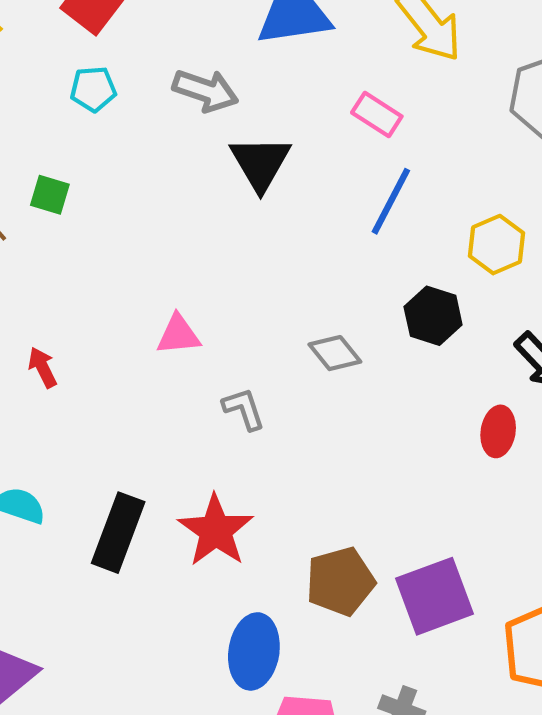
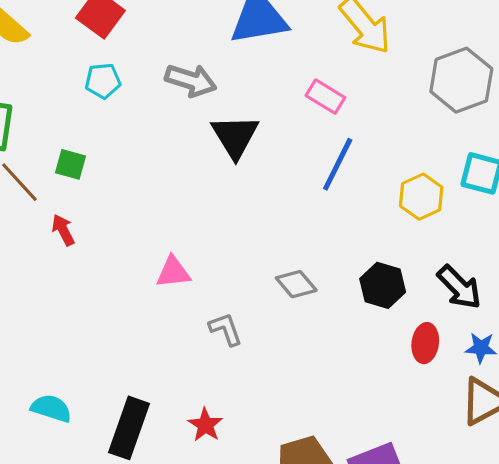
black hexagon: (433, 316) -> (383, 285), moved
red arrow: (43, 367) -> (63, 230), moved
red star: (216, 531) -> (205, 425), size x0.6

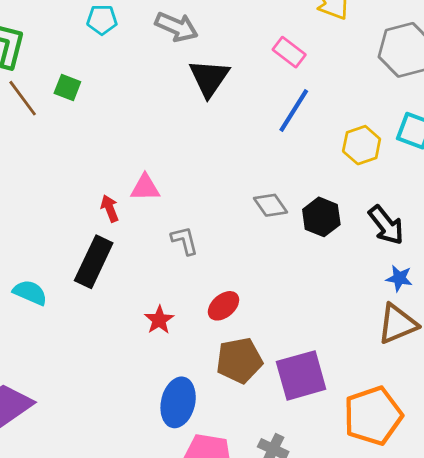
red arrow: (63, 230) -> (110, 208), moved
gray diamond: (296, 284) -> (271, 205), moved
red ellipse: (425, 343) -> (224, 306), moved, turned 36
black rectangle: (129, 428) -> (94, 262), moved

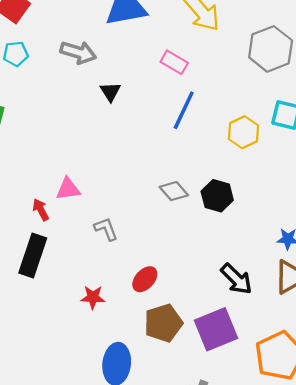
black triangle: (209, 78) -> (110, 92), size x0.6
black arrow: (386, 225) -> (236, 279), moved
red star: (159, 320) -> (93, 297), turned -30

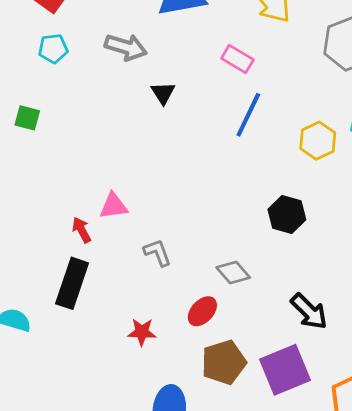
gray diamond: (174, 191) -> (233, 273), moved

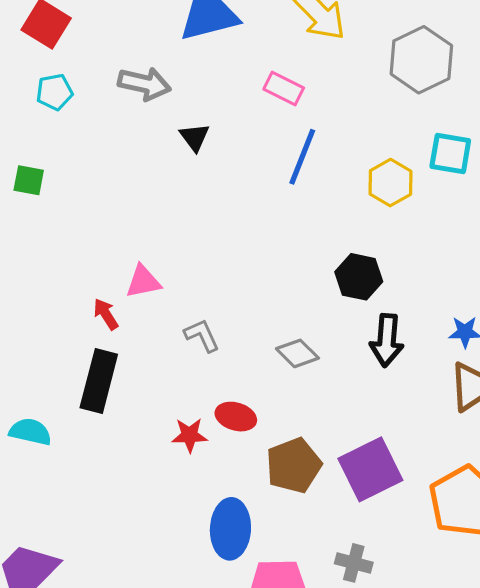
red ellipse: (202, 311) -> (236, 417), moved, turned 68
black arrow: (309, 311) -> (387, 340), moved, turned 54

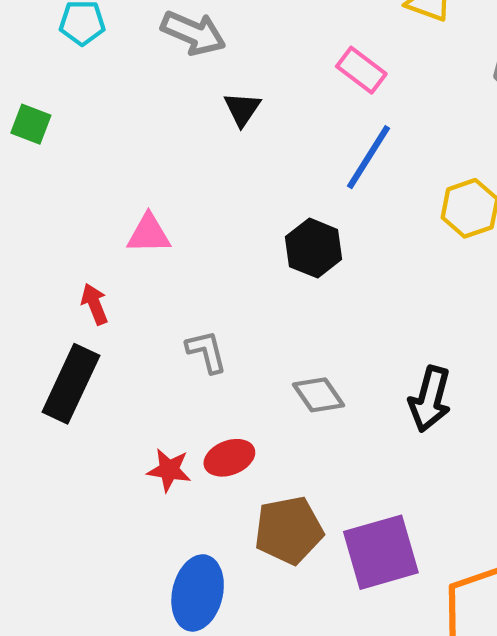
black hexagon: (359, 277) -> (314, 248), moved
pink triangle: (143, 282) -> (149, 234), moved
red ellipse: (236, 417) -> (229, 458), turned -48

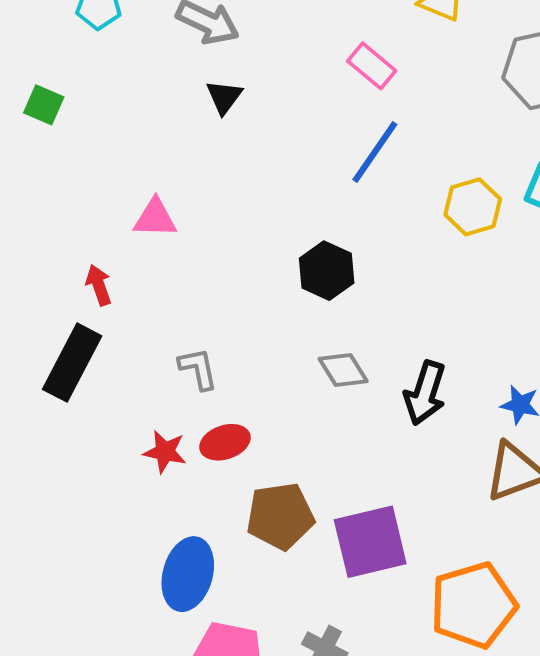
black triangle: (242, 109) -> (224, 97), moved
black hexagon: (314, 248) -> (327, 271), moved
gray L-shape: (206, 352) -> (198, 369), moved
gray diamond: (318, 395) -> (343, 370), moved

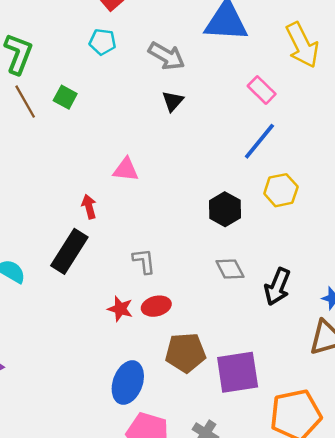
yellow hexagon: (473, 207) -> (281, 190), moved

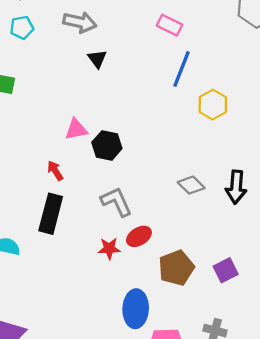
black hexagon: (225, 209) -> (107, 145), moved
gray L-shape: (144, 261) -> (116, 202), size x1.4
purple square: (238, 372) -> (226, 270), size x0.6

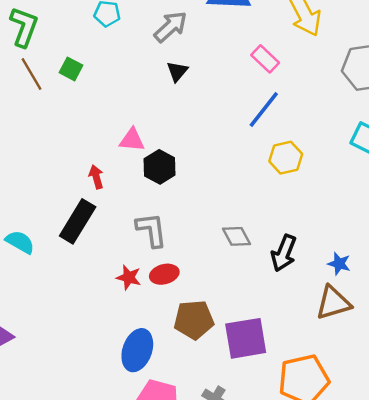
gray arrow: (80, 22) -> (171, 27), turned -72
purple square: (226, 270) -> (246, 338), size x1.6

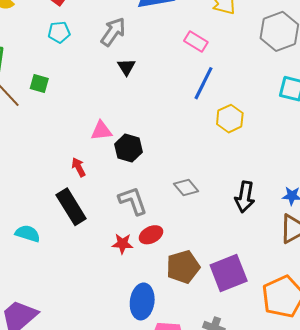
black rectangle: (78, 221) -> (71, 207), turned -51
gray diamond: (236, 236) -> (186, 187), moved

